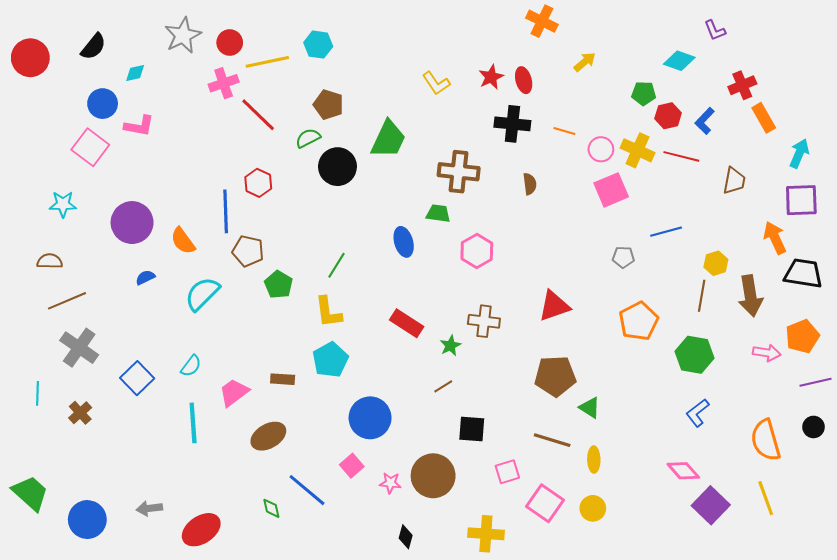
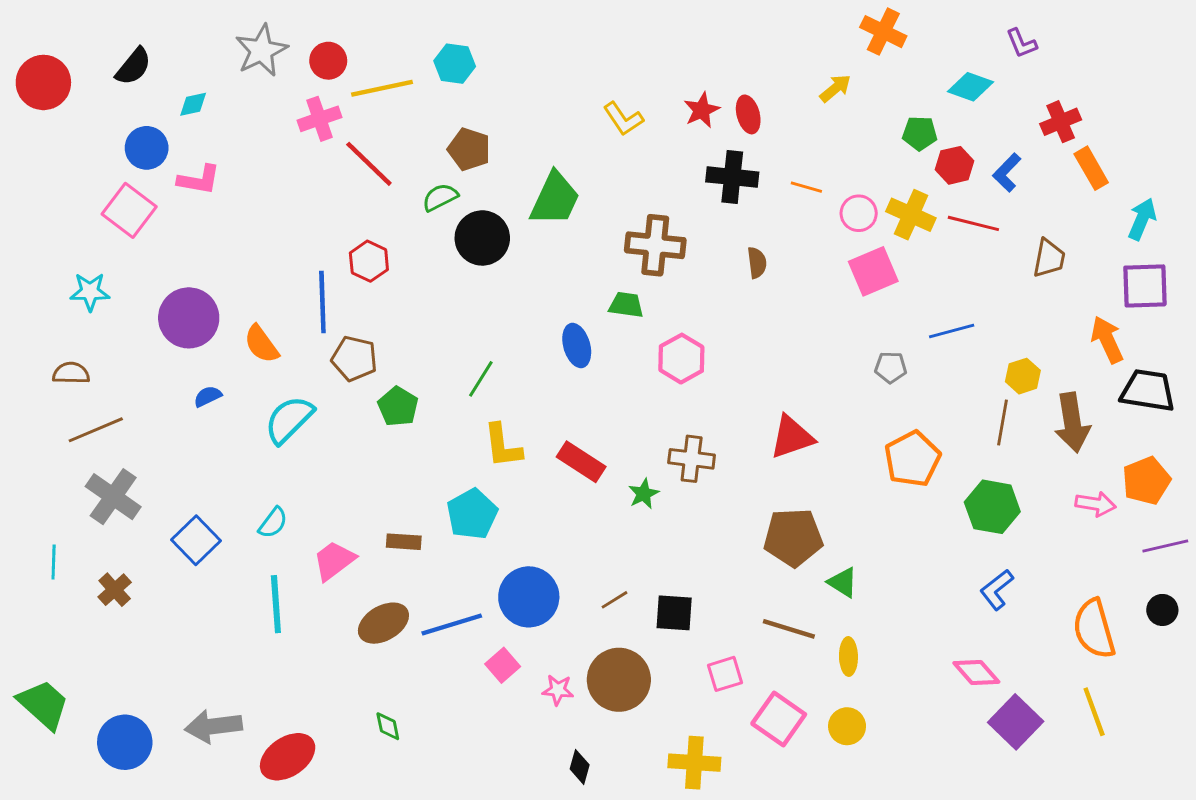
orange cross: (542, 21) -> (883, 32), moved
yellow L-shape: (328, 312) -> (503, 446), moved
brown line: (443, 386) -> (615, 600), moved
blue line: (307, 490) -> (452, 625), moved, turned -57
gray arrow: (149, 508) -> (213, 726), size x1.5

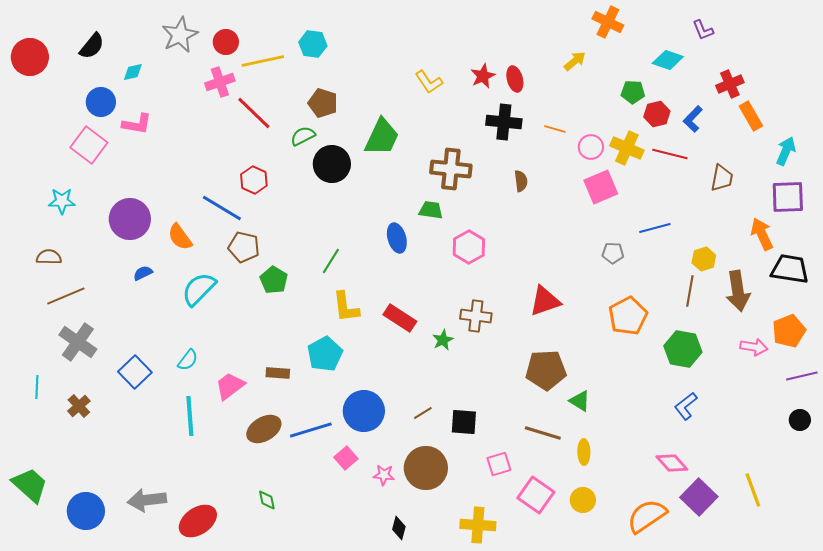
blue line: (322, 302) -> (222, 208), turned -57
orange semicircle: (1094, 629) -> (647, 516), moved, turned 72

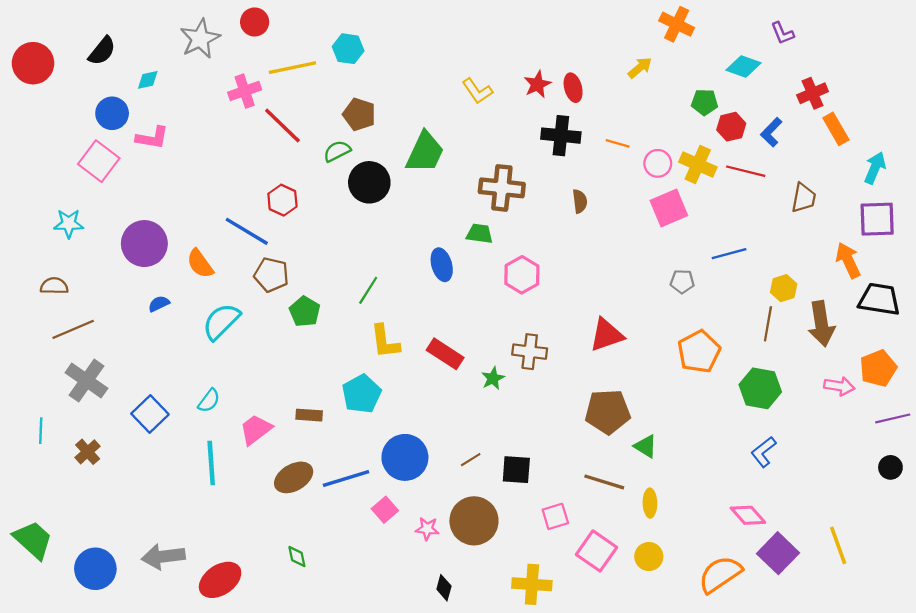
red circle: (226, 42) -> (255, 22), moved

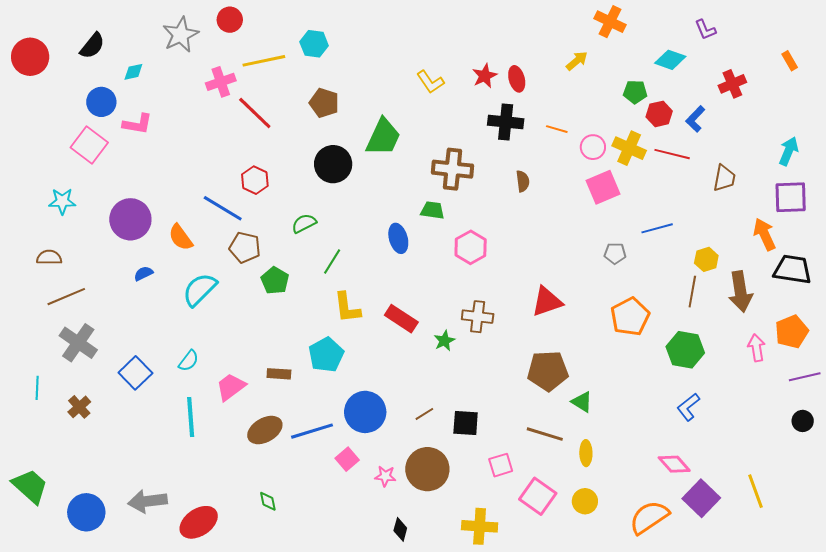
orange rectangle: (836, 129) -> (790, 61), moved, size x0.7
green semicircle: (337, 151) -> (304, 223), moved
pink arrow: (839, 386) -> (756, 348), turned -108

